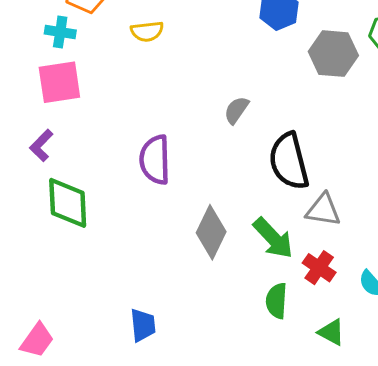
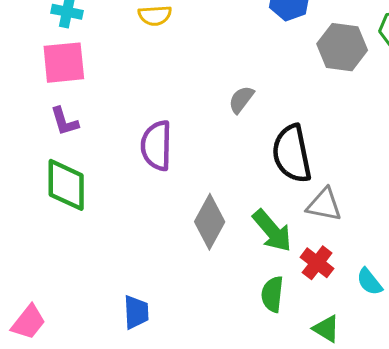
purple L-shape: (41, 145) -> (64, 121), moved, turned -64

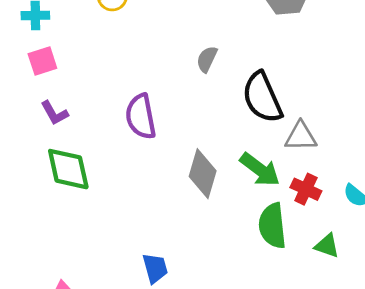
pink square: (64, 63) -> (42, 61), size x0.7
green semicircle: (272, 294) -> (272, 226), size x1.4

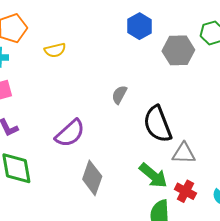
purple semicircle: (141, 117) -> (70, 133), turned -124
gray diamond: (203, 174) -> (92, 178), moved

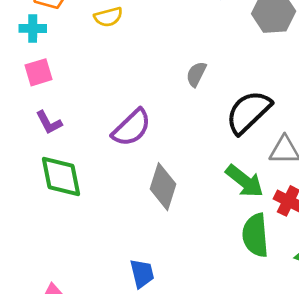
black semicircle: (158, 124) -> (248, 112), turned 69

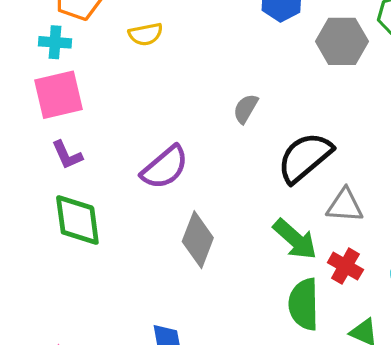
pink square: (38, 72) -> (59, 95), size x1.5

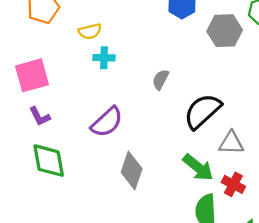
cyan cross: (55, 42) -> (104, 58), moved

